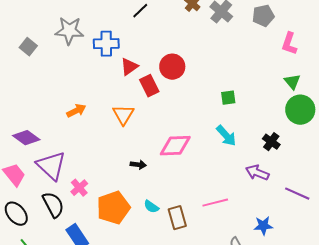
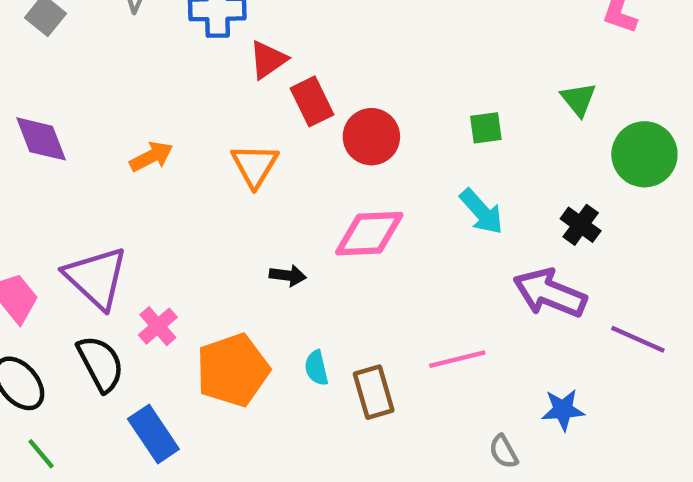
red circle: (172, 67) -> (371, 137), moved
green triangle: (292, 82) -> (578, 99), moved
purple diamond: (26, 138) -> (41, 139), moved, turned 32
purple arrow: (257, 173) -> (550, 293), size x1.4
cyan semicircle: (151, 207) -> (316, 368), turned 42

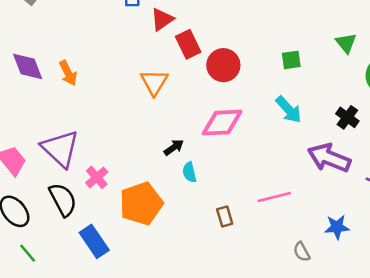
orange arrow: (151, 157) -> (68, 73), moved, turned 90
black arrow: (288, 275) -> (174, 147), turned -42
cyan semicircle: (316, 368) -> (189, 172), moved
brown rectangle: (374, 392) -> (225, 217), size x0.7

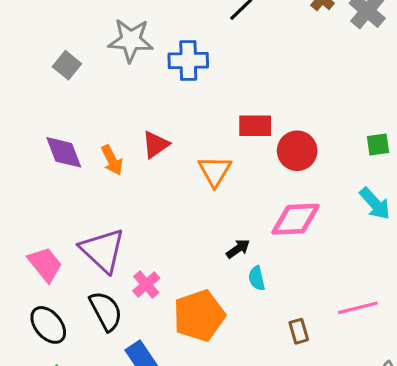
red triangle: (162, 19) -> (156, 145), moved
red rectangle: (188, 44) -> (255, 126), turned -64

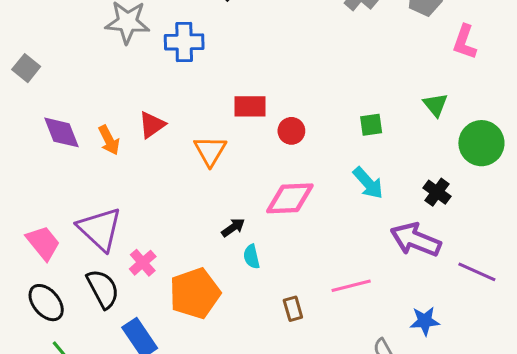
gray square: (67, 65) -> (26, 68), moved
red circle: (297, 151) -> (291, 131), size x0.7

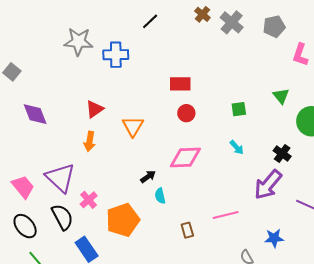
red rectangle: (250, 106) -> (180, 84), moved
orange arrow: (109, 140) -> (90, 141), moved, turned 36
cyan arrow: (368, 183) -> (237, 147), size x0.7
purple arrow: (416, 240) -> (268, 185), turned -72

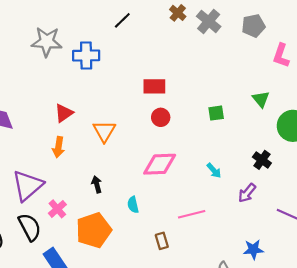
cyan arrow: (237, 147) -> (214, 171), moved
black arrow: (148, 177) -> (97, 184), moved, turned -70
purple triangle: (60, 178) -> (28, 186), turned 36
purple arrow: (268, 185) -> (247, 193), size x0.6
pink line: (226, 215) -> (192, 214), moved

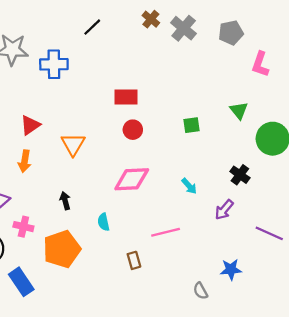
pink cross: (57, 209) -> (23, 227), turned -36

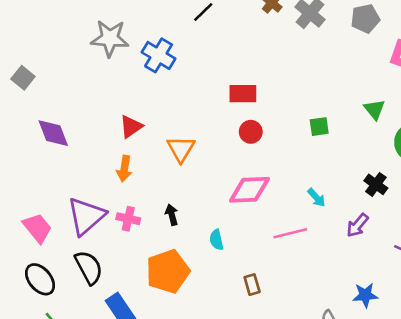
blue cross: (54, 64) -> (159, 55), turned 32
pink cross: (23, 227) -> (128, 219), moved
pink line: (166, 232) -> (290, 233), moved

